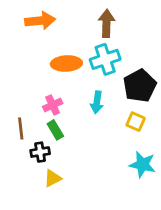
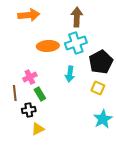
pink cross: (53, 105) -> (30, 77), moved
cyan star: (142, 164) -> (103, 119), turned 30

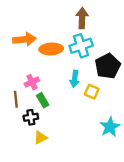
orange arrow: (29, 15) -> (24, 39), moved
yellow square: (98, 88) -> (92, 92), moved

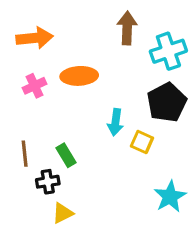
orange arrow: (24, 39) -> (35, 38), moved
cyan cross: (81, 46) -> (168, 51), moved
pink cross: (32, 82) -> (35, 86), moved

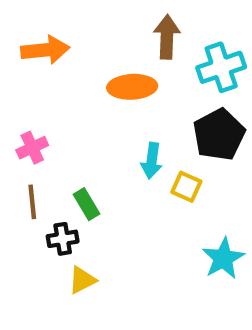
orange ellipse: (79, 76) -> (132, 87), moved
pink cross: (35, 86) -> (32, 148), moved

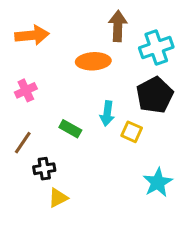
pink cross: (32, 148) -> (26, 90), moved
brown line: (32, 202) -> (23, 143), turned 40
green rectangle: (87, 204) -> (70, 129), moved, turned -30

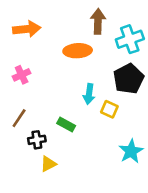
green rectangle: (70, 129) -> (66, 124), moved

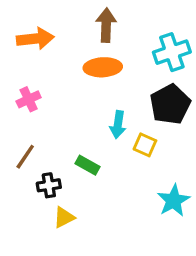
brown arrow: (98, 21) -> (106, 25), moved

